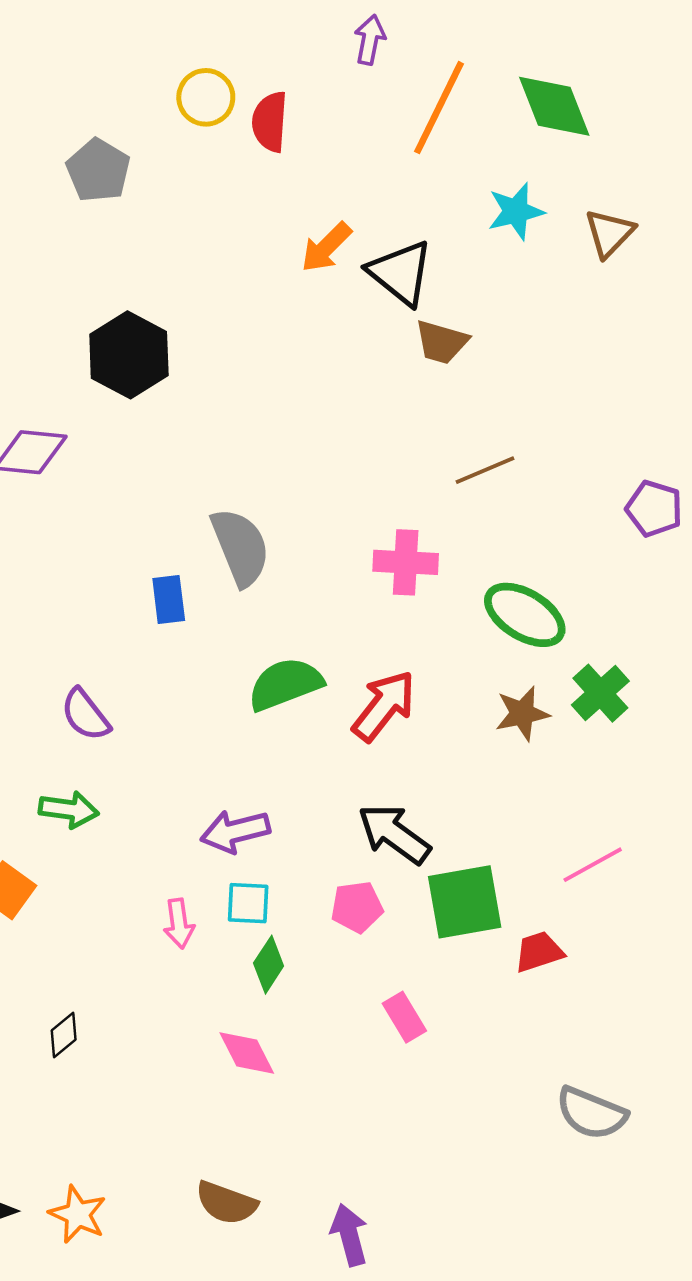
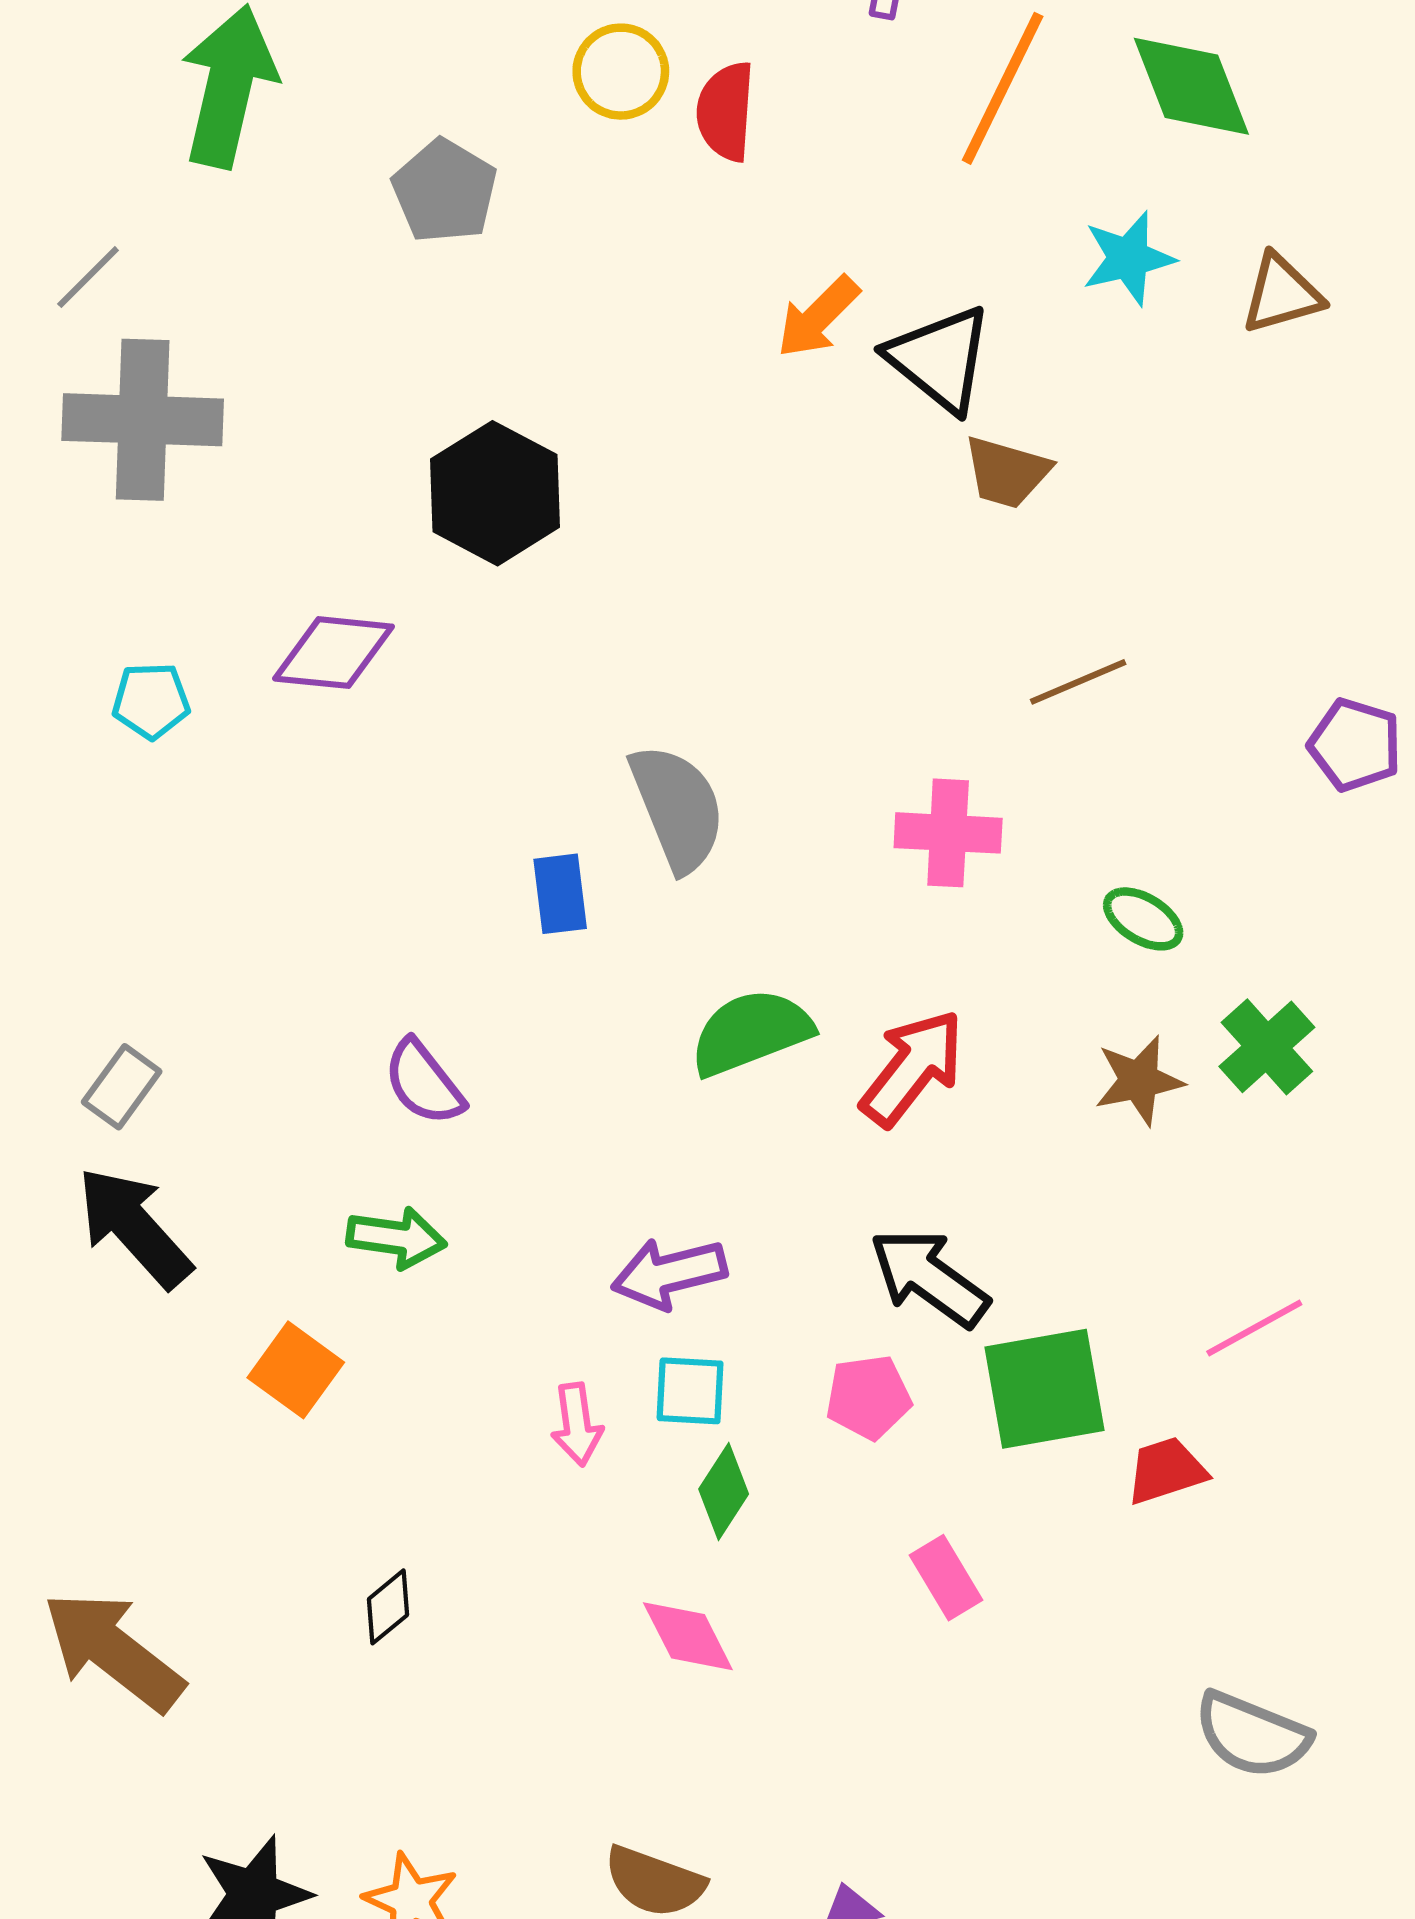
brown triangle: (609, 233) -> (1282, 294), turned 30
green ellipse: (525, 615) -> (1143, 919), size x0.6

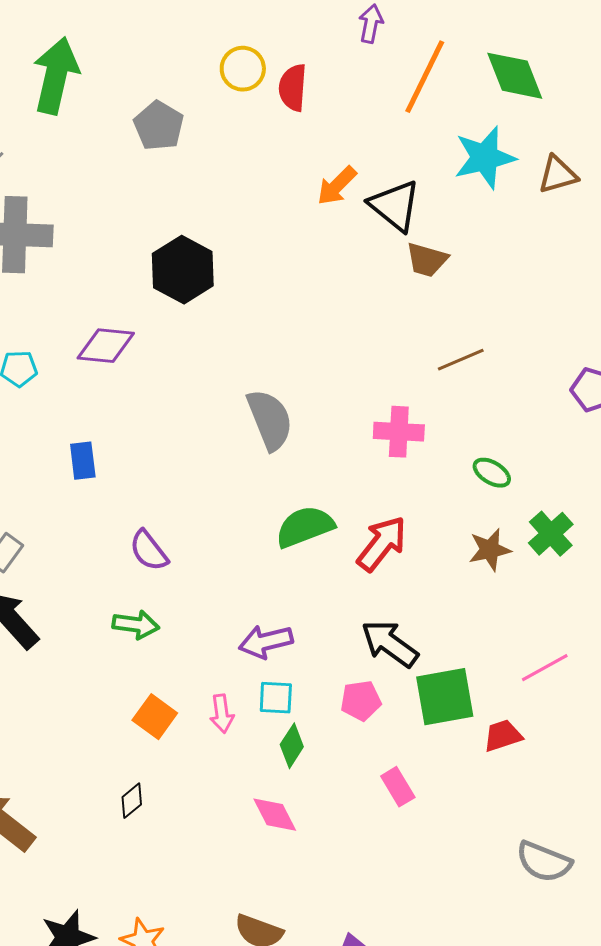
cyan star: (1128, 258) -> (485, 158), size x1.4
blue rectangle: (560, 894) -> (83, 461), moved
orange square: (296, 1370) -> (155, 717), moved

